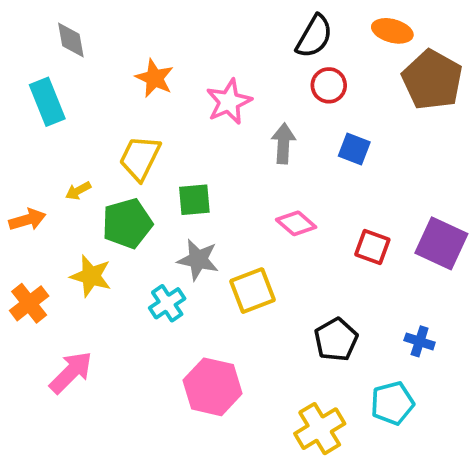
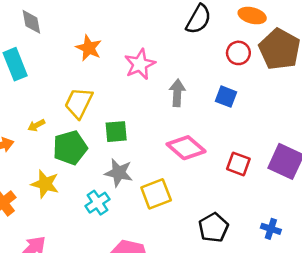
red circle: (329, 85) -> (238, 53), moved
pink diamond: (296, 223) -> (186, 148), size x1.4

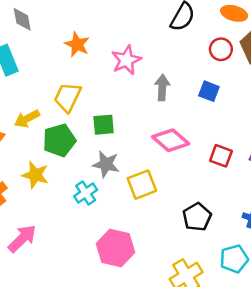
yellow arrow: (36, 125) -> (27, 119), size x1.5

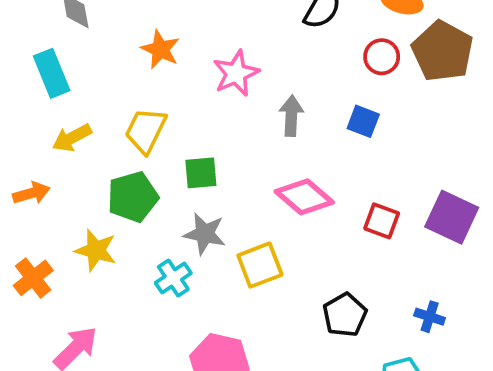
yellow arrow: (27, 119) -> (72, 138), moved

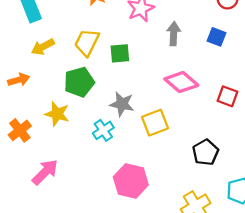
green square: (201, 173) -> (120, 53), moved

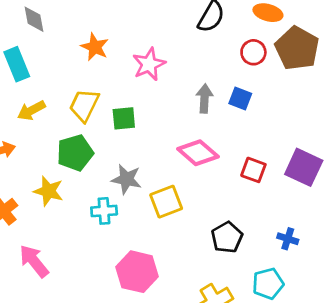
gray arrow: (174, 34) -> (204, 99), moved
cyan cross: (103, 130) -> (104, 211), turned 30
pink arrow: (45, 172) -> (34, 261), turned -84

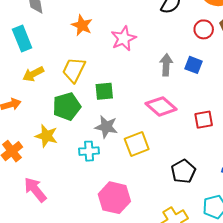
green square: (124, 118) -> (104, 91), moved
red square: (253, 170) -> (204, 120), turned -30

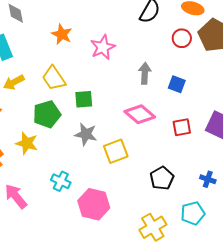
blue square: (193, 65) -> (177, 84), moved
yellow trapezoid: (74, 70) -> (54, 78), turned -60
cyan cross: (89, 151) -> (61, 181), moved, turned 30

